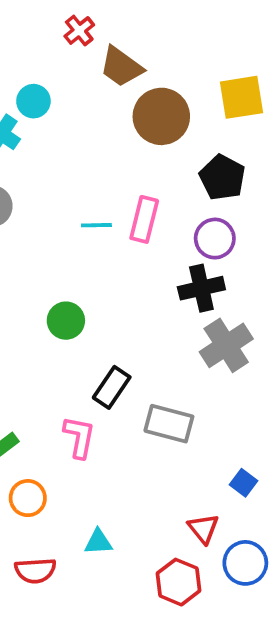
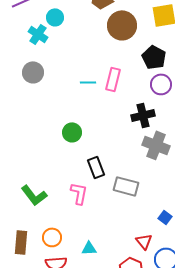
purple circle: (215, 239) -> (161, 84), moved
gray cross: (226, 345) -> (156, 145), turned -36
black rectangle: (112, 387) -> (96, 167), turned -55
orange circle: (28, 498) -> (52, 237), moved

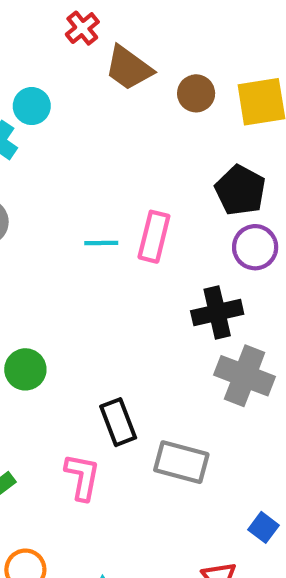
brown circle: (122, 25) -> (196, 93), moved, size x0.6
green circle: (72, 132) -> (25, 369), moved

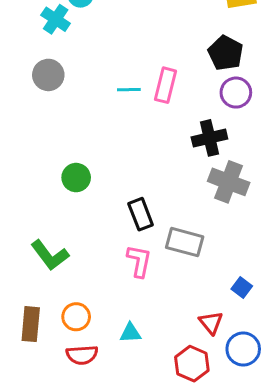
pink L-shape: (82, 477) -> (139, 261), moved

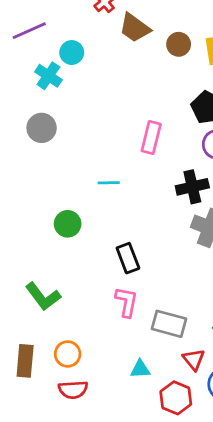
cyan line: (129, 90) -> (109, 183), moved
gray rectangle: (185, 242) -> (169, 324), moved
cyan triangle: (130, 333) -> (140, 369), moved

